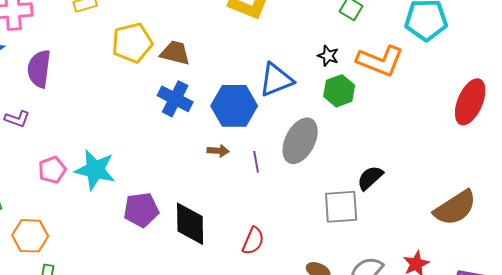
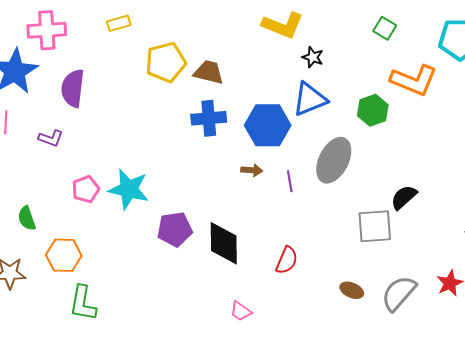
black star: (328, 56) -> (313, 57), moved
blue cross: (175, 99) -> (209, 118), turned -32

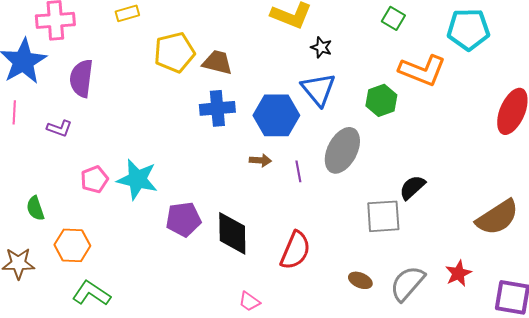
blue triangle: (310, 99) -> (318, 89), turned -48
red semicircle: (287, 260) -> (295, 250), size x1.4
green L-shape: (83, 303) -> (91, 293), turned 114

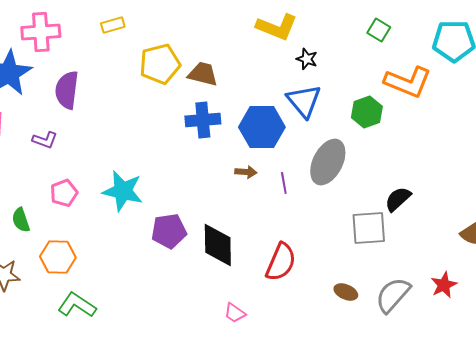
pink pentagon: (94, 179) -> (64, 193), moved

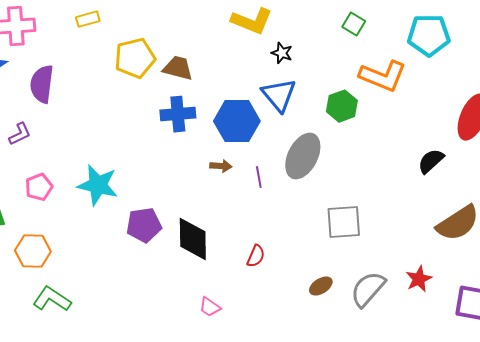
purple L-shape: (45, 140) -> (20, 134), turned -45
black semicircle: (398, 199) -> (431, 161), moved
red semicircle: (281, 262) -> (256, 256), size x0.6
brown ellipse: (346, 292) -> (321, 286), turned -55

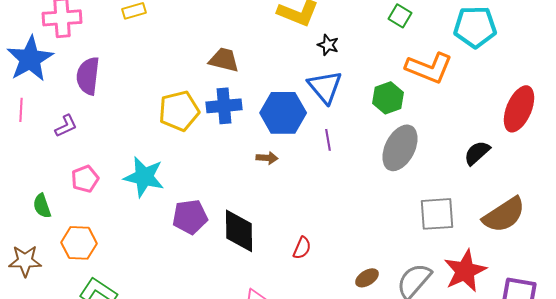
yellow pentagon: (135, 58) -> (179, 111), moved
gray ellipse: (303, 156) -> (400, 148), moved
purple line: (259, 177) -> (328, 140), moved
gray square: (344, 222) -> (437, 214), moved
red star: (419, 279) -> (465, 271), size x1.6

